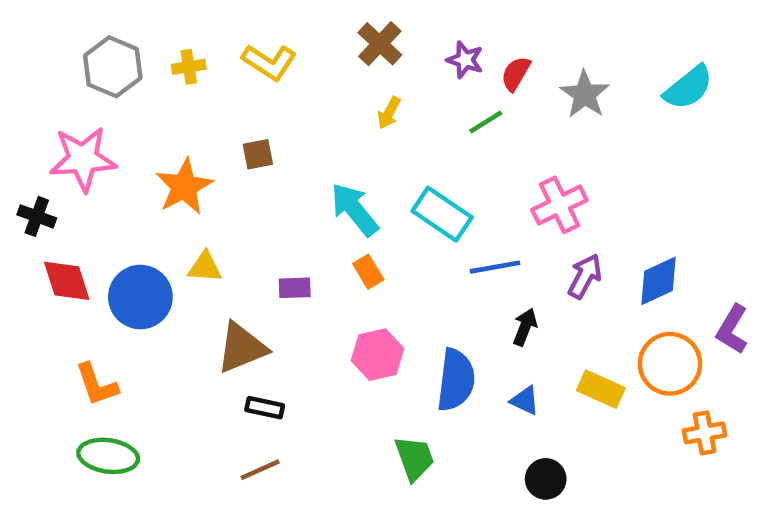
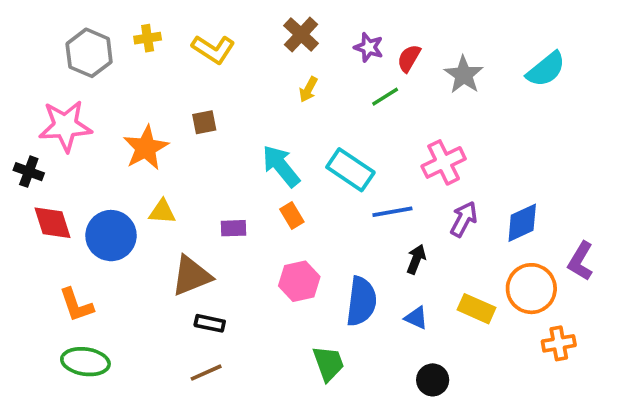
yellow cross: (189, 67) -> (148, 38), moved

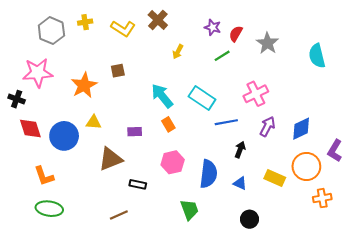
brown cross: (301, 35) -> (158, 20), moved
cyan semicircle: (546, 69) -> (317, 56), moved, turned 115
black rectangle: (210, 323) -> (138, 184), moved

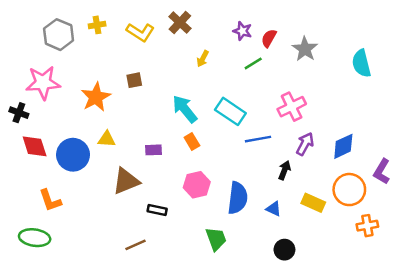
black arrow: (240, 150) -> (284, 170), moved
green ellipse: (49, 209) -> (35, 238), moved

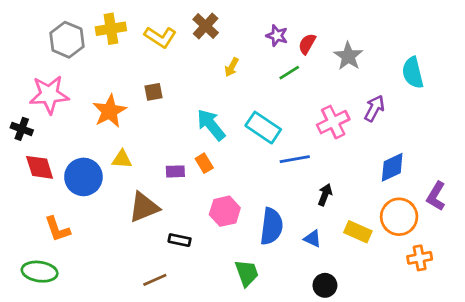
yellow cross: (97, 25) -> (111, 29), size x1.5
orange rectangle: (192, 141) -> (204, 163), moved
purple arrow: (305, 144) -> (374, 108), moved

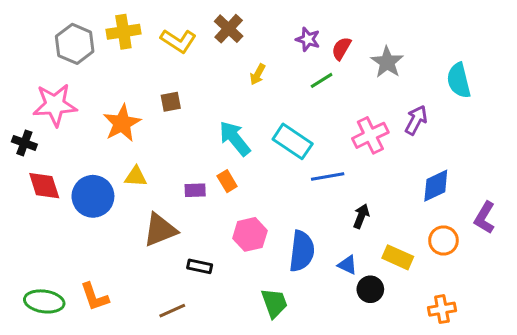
orange circle: (399, 217) -> (443, 240), size x0.7
orange L-shape: (57, 229) -> (94, 297), moved
orange cross: (420, 258) -> (442, 309), moved
black circle: (325, 285) -> (370, 289), moved

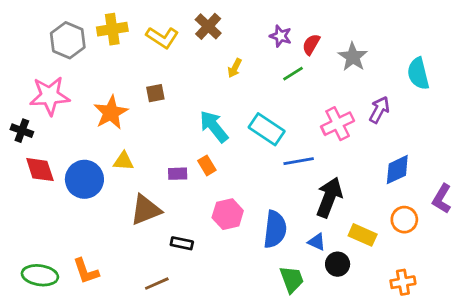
black arrow: (361, 216) -> (329, 197), size x1.8
green trapezoid: (274, 303) -> (292, 279), moved

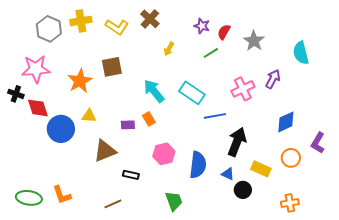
brown square: (155, 93) -> (112, 67), size x1.5
red diamond: (40, 170) -> (38, 108), moved
green trapezoid: (292, 279) -> (174, 201), moved

